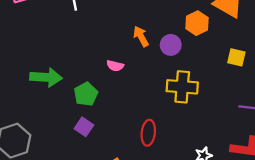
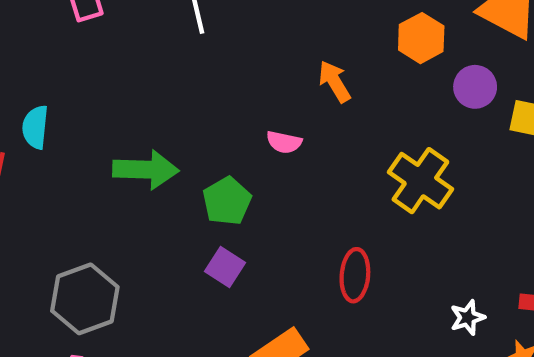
orange hexagon: (197, 23) -> (421, 38), moved
purple circle: (171, 45) -> (475, 87), moved
yellow cross: (182, 87) -> (420, 181), turned 32

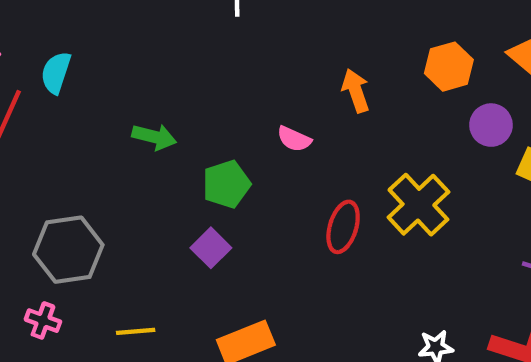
green arrow: (146, 170) -> (154, 137), size x0.7
red ellipse: (355, 275) -> (343, 227), moved

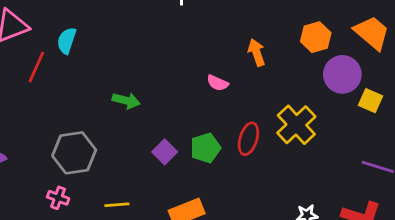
purple circle: (491, 125) -> (342, 74), size x1.4
green arrow: (154, 137) -> (126, 101), moved
green pentagon: (226, 184) -> (205, 148), moved

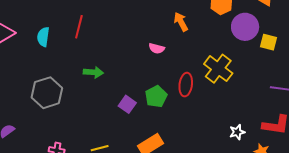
red line: (36, 67) -> (79, 27), moved
gray hexagon: (74, 153) -> (47, 93), moved

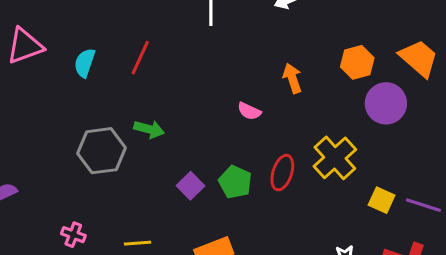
yellow square: (268, 42) -> (382, 200), moved
gray hexagon: (47, 93) -> (102, 151), moved
green pentagon: (156, 96) -> (235, 182), turned -30

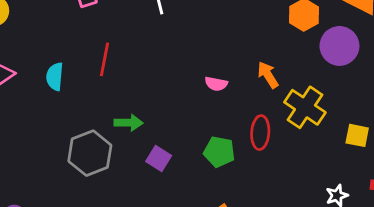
orange arrow: (292, 78) -> (268, 75), moved
purple square: (190, 186) -> (159, 159), moved

